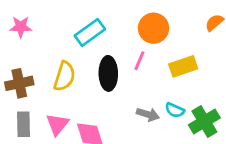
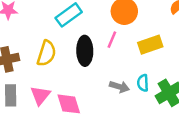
cyan semicircle: (175, 110) -> (143, 83), turned 63

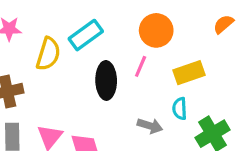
yellow semicircle: (46, 53) -> (48, 54), moved
cyan semicircle: (143, 83) -> (180, 109), moved

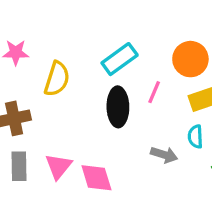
orange circle: (156, 30) -> (190, 59), moved
cyan rectangle: (86, 35) -> (120, 59), moved

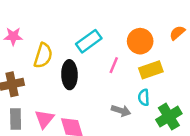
black ellipse: (118, 107) -> (69, 75), moved

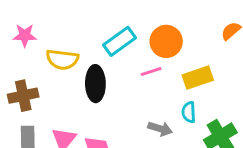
orange circle: (140, 41) -> (166, 41), moved
yellow semicircle: (43, 56) -> (62, 59), turned 80
pink line: (114, 65) -> (151, 72), turned 49

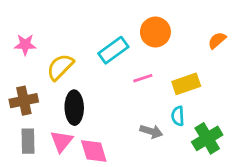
orange circle: (166, 41) -> (155, 32), moved
yellow semicircle: (62, 59) -> (60, 67), turned 128
black ellipse: (95, 84) -> (74, 108), moved

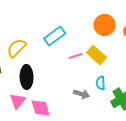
orange circle: (155, 32) -> (105, 25), moved
yellow rectangle: (186, 84) -> (97, 55), moved, turned 60

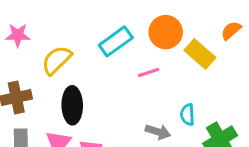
orange circle: (105, 25) -> (166, 32), moved
yellow rectangle: (97, 55) -> (200, 54), moved

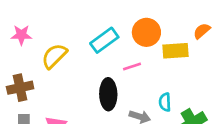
yellow rectangle: (200, 54) -> (175, 51), turned -45
black ellipse: (72, 105) -> (108, 94), moved

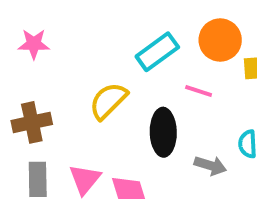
yellow semicircle: (54, 56) -> (108, 101), moved
pink line: (132, 67) -> (199, 91), turned 36

